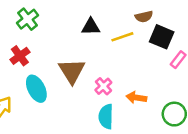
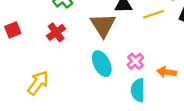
brown triangle: (72, 71) -> (103, 25), moved
cyan ellipse: (36, 89) -> (102, 64), moved

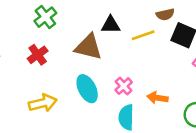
brown triangle: (103, 25) -> (88, 47), turned -44
yellow arrow: (38, 83) -> (43, 103), moved, turned 40

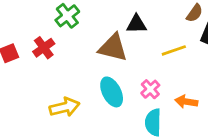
brown semicircle: (165, 14) -> (195, 13), turned -42
yellow line: (143, 35) -> (174, 50), moved
red cross: (38, 55) -> (44, 48), moved

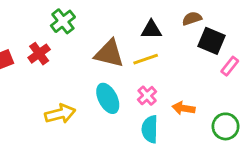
brown semicircle: (195, 13) -> (192, 18), turned -144
black triangle: (136, 24) -> (151, 30), moved
yellow line: (174, 50) -> (146, 59), moved

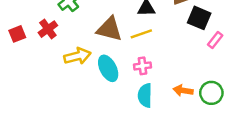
pink cross: (147, 96) -> (143, 66), turned 35
orange arrow: (183, 108) -> (183, 90), moved
yellow arrow: (60, 114) -> (77, 56), moved

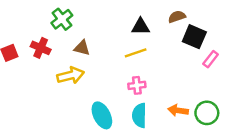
red cross: (48, 29) -> (41, 48), turned -30
brown triangle: (109, 29) -> (82, 48), moved, size x0.6
cyan ellipse: (108, 68) -> (102, 115), moved

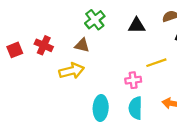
green cross: (62, 19) -> (95, 20), moved
yellow line: (136, 53) -> (156, 63), moved
cyan ellipse: (102, 115) -> (101, 108), turned 30

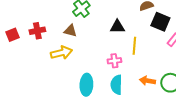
black triangle: (137, 26) -> (117, 27), moved
red cross: (44, 45) -> (37, 31), turned -35
yellow line: (156, 63) -> (134, 46), turned -66

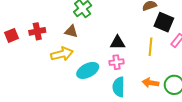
black triangle: (117, 27) -> (118, 43), moved
yellow line: (134, 46) -> (150, 47), moved
cyan ellipse: (86, 85) -> (88, 70), moved, turned 60

